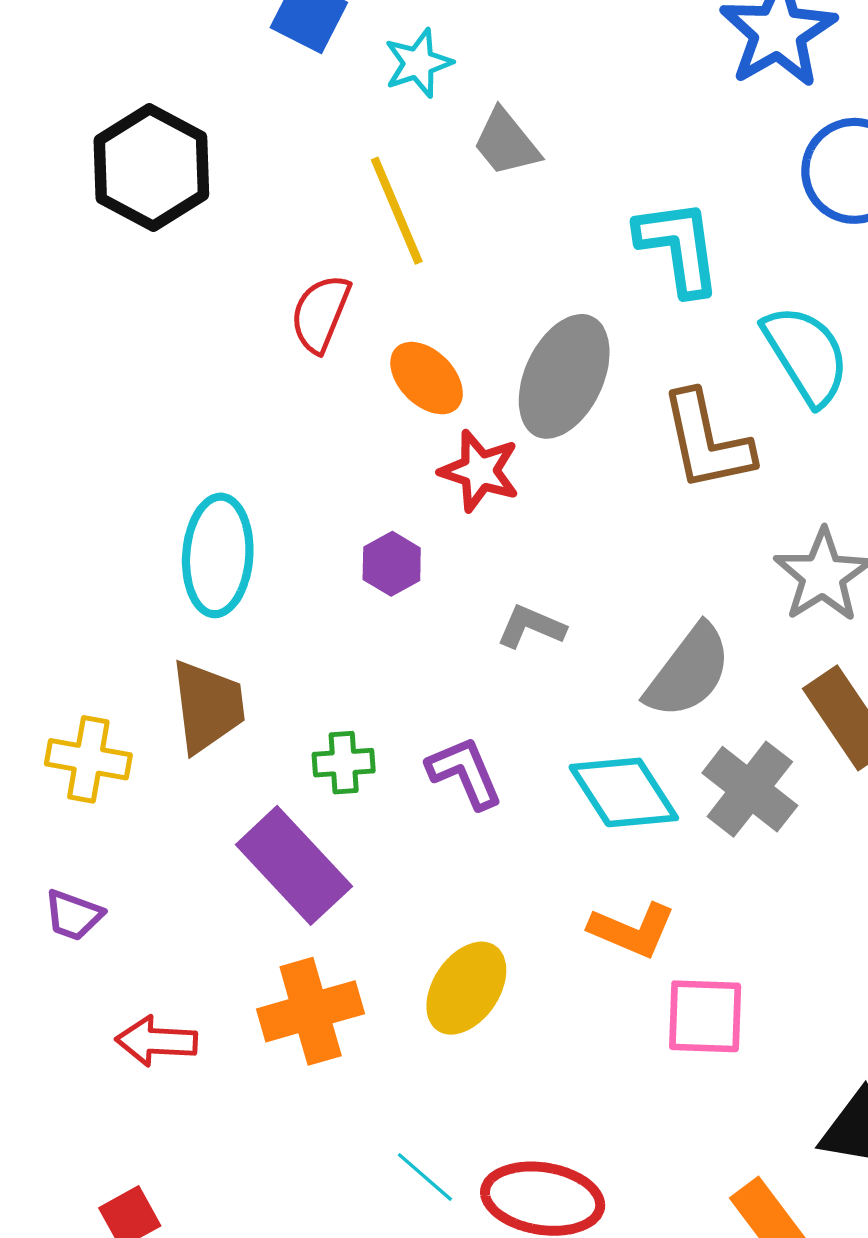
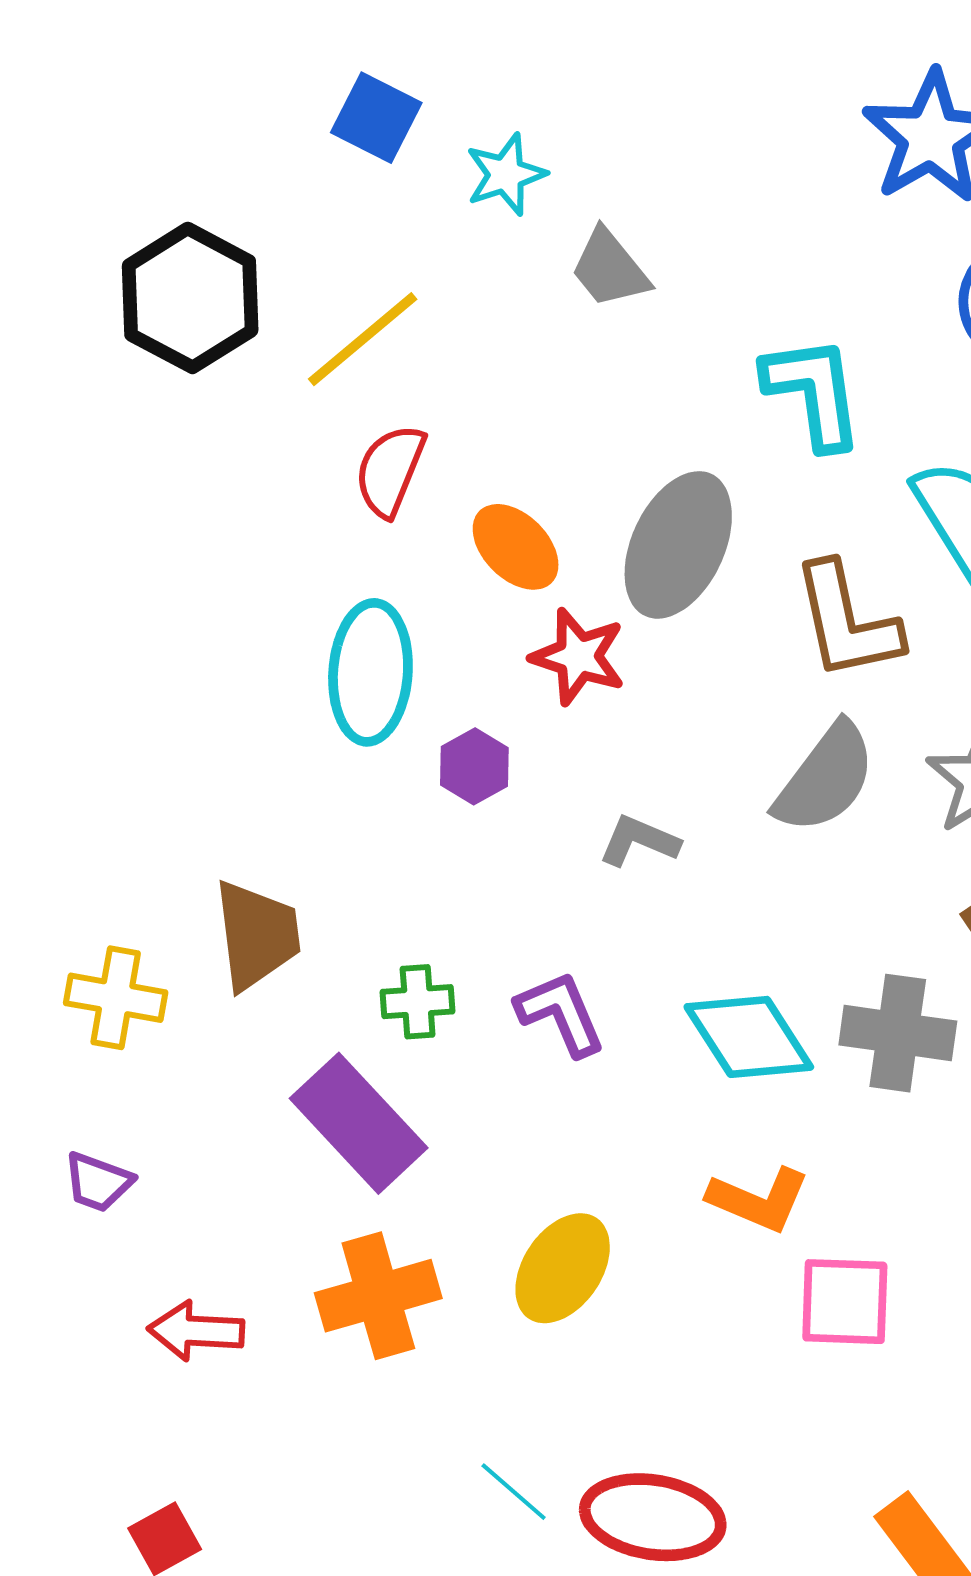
yellow line: (397, 211) -> (363, 339), moved, turned 73
cyan ellipse: (218, 555) -> (370, 672), moved
gray semicircle: (688, 671) -> (825, 778), moved
gray cross: (750, 789) -> (898, 1033), turned -30

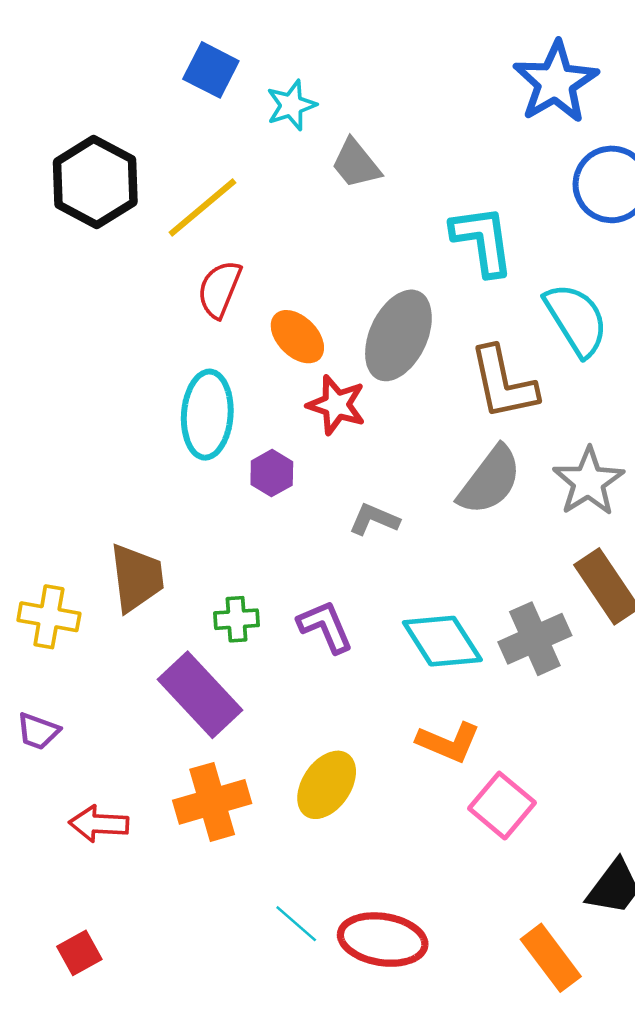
gray cross: (898, 1033) -> (535, 639), turned -32
pink square: (845, 1302) -> (502, 806), turned 38

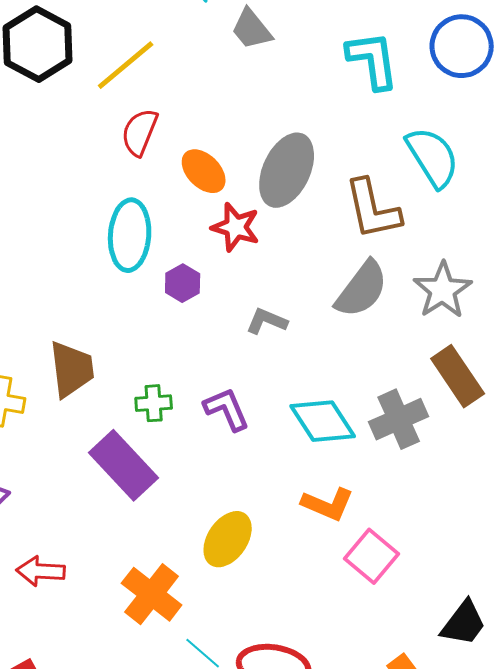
cyan L-shape: (483, 240) -> (373, 60), moved
orange cross: (212, 802) -> (152, 594), moved, turned -36

